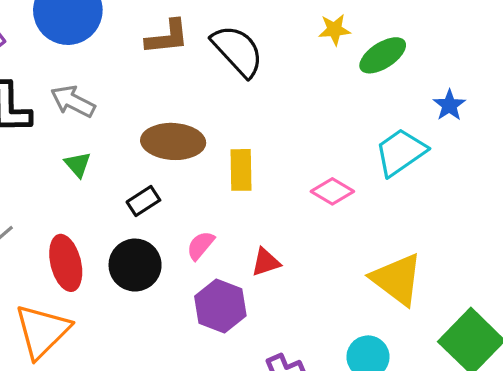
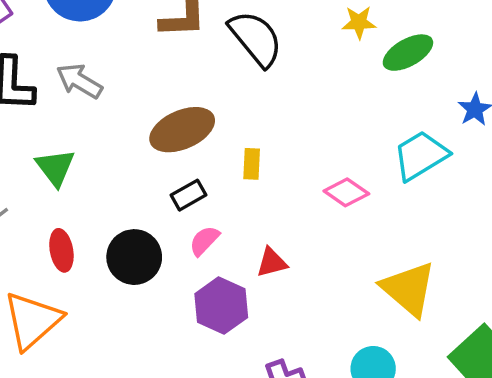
brown ellipse: (173, 141) -> (182, 130), turned -30
green triangle: (78, 164) -> (55, 167), moved, size x1.4
yellow rectangle: (241, 170) -> (252, 164), size x0.7
black rectangle: (143, 201) -> (189, 195), moved
red ellipse: (66, 263) -> (61, 250), size x0.7

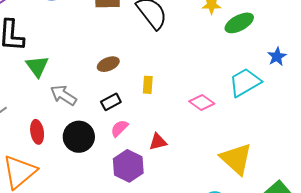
gray arrow: (79, 81) -> (63, 95), moved
brown ellipse: (182, 130) -> (108, 64), size x0.6
green triangle: (55, 167) -> (37, 66), moved

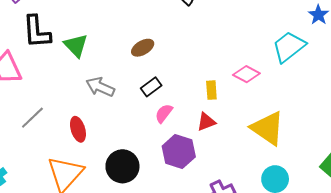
green triangle: (37, 66) -> (76, 46), moved
yellow rectangle: (148, 85) -> (211, 90), moved
black circle: (79, 137) -> (122, 166), moved
yellow triangle: (236, 159) -> (268, 128), moved

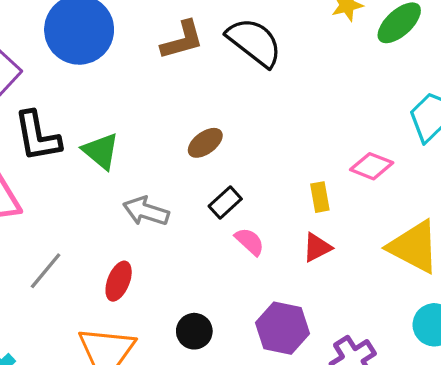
pink semicircle: (164, 113) -> (250, 242), turned 102
red ellipse: (78, 129) -> (119, 281), turned 45
purple hexagon: (179, 152) -> (283, 328), moved
black circle: (122, 166) -> (194, 331), size x0.7

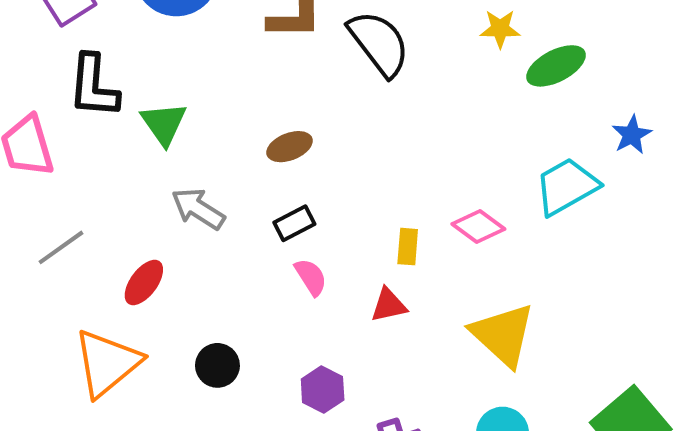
purple hexagon: (283, 328) -> (323, 389), size x0.7

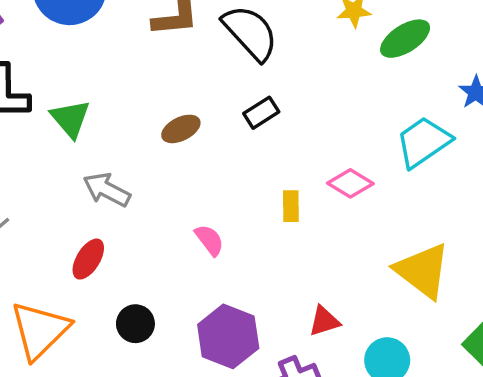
black rectangle: (294, 223) -> (261, 113), moved
red ellipse: (144, 283) -> (88, 259), moved
red triangle: (389, 305) -> (324, 321), moved
yellow triangle: (503, 335) -> (423, 271), moved
purple hexagon: (323, 389) -> (228, 336), size x1.6

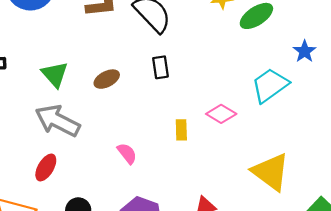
black rectangle: (261, 113) -> (161, 67), turned -65
green triangle: (70, 119) -> (55, 74), moved
gray arrow: (107, 190) -> (57, 121), size x1.4

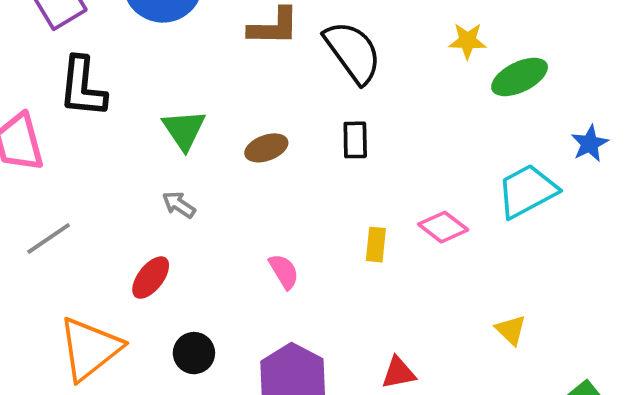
gray arrow: (57, 121) -> (179, 205), size x0.5
yellow triangle: (271, 172) -> (511, 330), size x0.5

